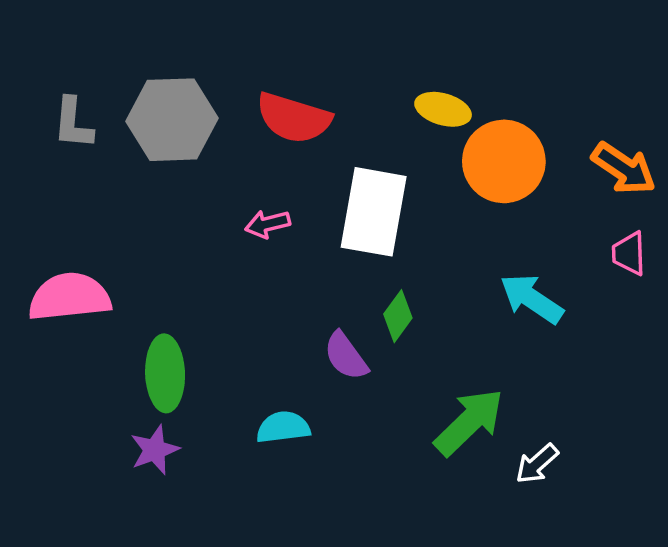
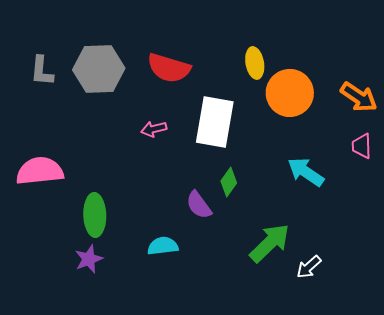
yellow ellipse: (443, 109) -> (255, 63), turned 64

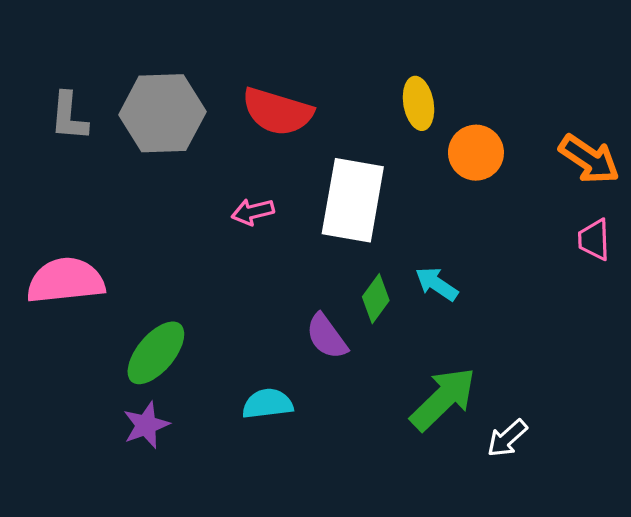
orange circle: (290, 93) -> (476, 153), size x0.7
cyan arrow: (306, 172) -> (437, 284), moved, size x0.7
green ellipse: (95, 215) -> (156, 353), turned 42

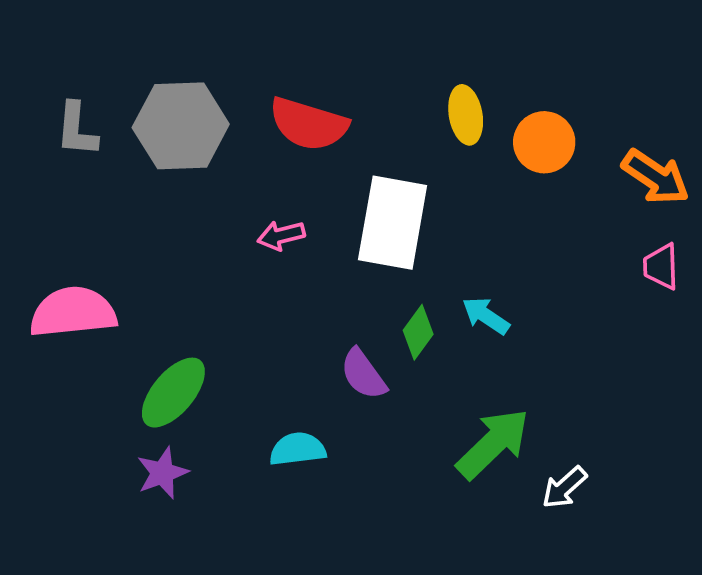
orange circle: (476, 153) -> (544, 142), moved

